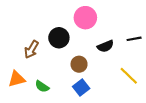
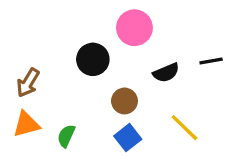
brown arrow: (31, 49) -> (28, 83), moved
yellow line: (129, 76) -> (184, 128), moved
green semicircle: (42, 86) -> (66, 136), turned 80

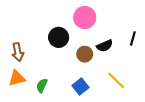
black line: (211, 61) -> (133, 38), turned -64
brown arrow: (28, 83) -> (18, 52), turned -42
brown circle: (124, 101) -> (85, 54), moved

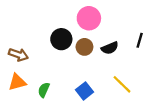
brown arrow: (18, 52) -> (18, 55), turned -60
brown circle: (85, 54) -> (84, 47), moved

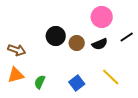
pink circle: (89, 18) -> (102, 17), moved
black line: (140, 40) -> (127, 37), turned 40

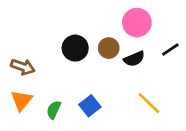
brown circle: (77, 43) -> (109, 48), moved
orange triangle: (16, 75) -> (21, 100), turned -36
blue square: (77, 83) -> (90, 106), moved

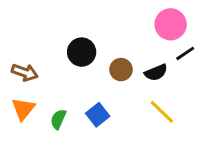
pink circle: (137, 23) -> (171, 24), moved
brown circle: (109, 48) -> (121, 70), moved
black semicircle: (134, 59) -> (156, 72), moved

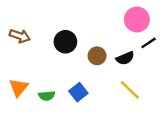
brown arrow: (25, 72) -> (20, 36), moved
green semicircle: (58, 119) -> (47, 96), turned -119

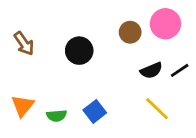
brown arrow: (20, 36) -> (24, 44), turned 36
black line: (149, 43) -> (180, 70), moved
brown circle: (97, 56) -> (130, 32), moved

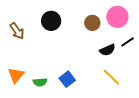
black circle: (79, 51) -> (51, 21), moved
black line: (180, 70) -> (127, 42), moved

